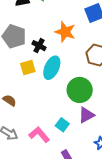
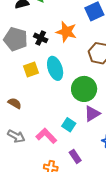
black cross: (39, 46) -> (41, 38), moved
cyan ellipse: (52, 68) -> (55, 68), turned -40

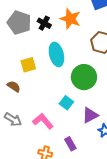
yellow square: (31, 69) -> (28, 65), moved
purple triangle: (92, 114) -> (90, 115), moved
cyan square: (69, 125) -> (66, 103), moved

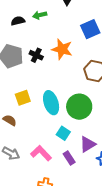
cyan ellipse: (56, 54) -> (51, 103), moved
purple rectangle: (70, 144) -> (69, 158), moved

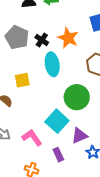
cyan ellipse: (51, 103) -> (52, 64), moved
cyan square: (63, 133) -> (57, 121), size x1.6
purple rectangle: (69, 158) -> (58, 155), moved

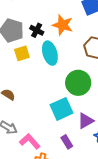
yellow square: (22, 80) -> (22, 53), moved
cyan square: (57, 121) -> (61, 109), turned 30
pink L-shape: (32, 138) -> (30, 141), moved

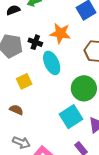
yellow square: (22, 53) -> (24, 81), moved

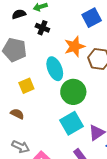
orange star: (60, 33) -> (75, 46), moved, turned -30
black cross: (35, 42) -> (42, 28), moved
green circle: (84, 88) -> (73, 92), moved

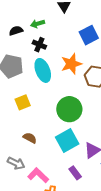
cyan ellipse: (55, 69) -> (43, 70), moved
brown semicircle: (17, 114) -> (30, 138), moved

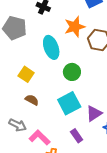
cyan ellipse: (43, 70) -> (51, 47), moved
yellow square: (23, 102) -> (26, 74), moved, turned -35
green circle: (69, 109) -> (72, 72), size x0.7

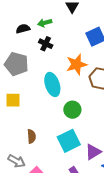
yellow square: (26, 74) -> (13, 100), moved, turned -35
brown semicircle: (32, 100) -> (32, 136), turned 56

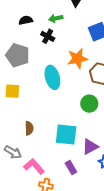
green arrow: (45, 23) -> (56, 18), moved
green circle: (72, 110) -> (89, 104), moved
cyan square: (69, 141) -> (66, 134), turned 30

